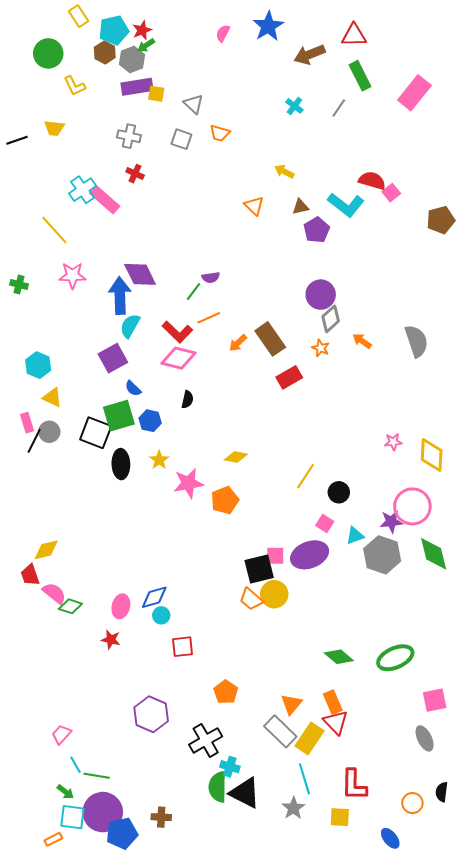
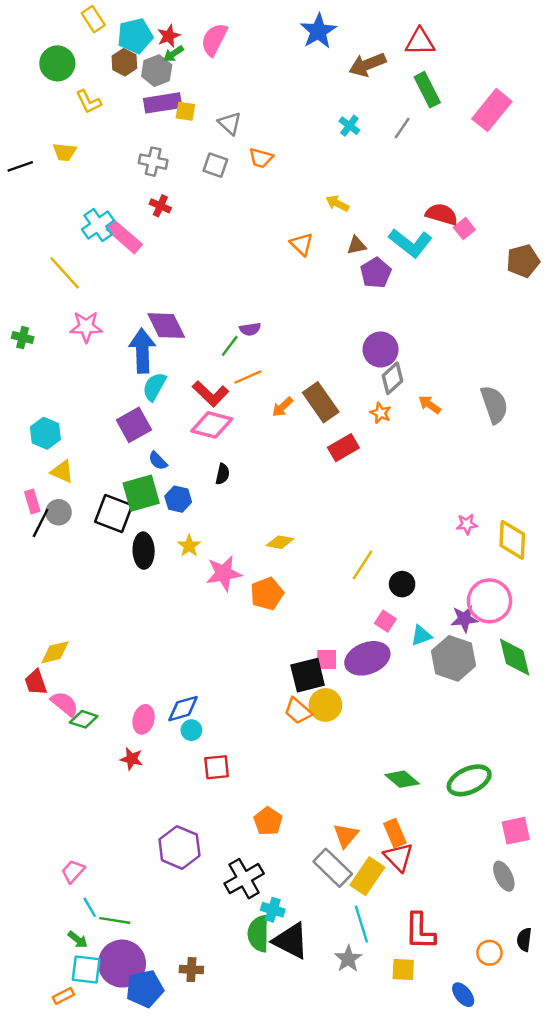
pink semicircle: (223, 33) -> (214, 39), moved, size x1.6

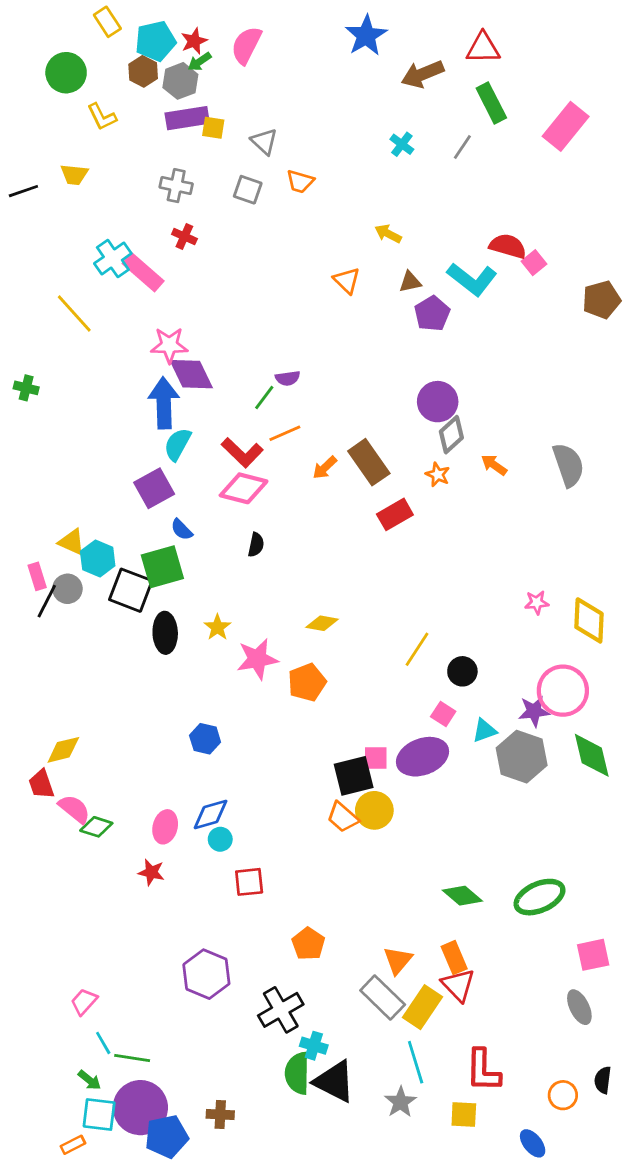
pink star: (86, 327) -> (169, 345), moved
cyan hexagon: (45, 433) -> (98, 558), moved
blue hexagon: (178, 499) -> (205, 739), moved

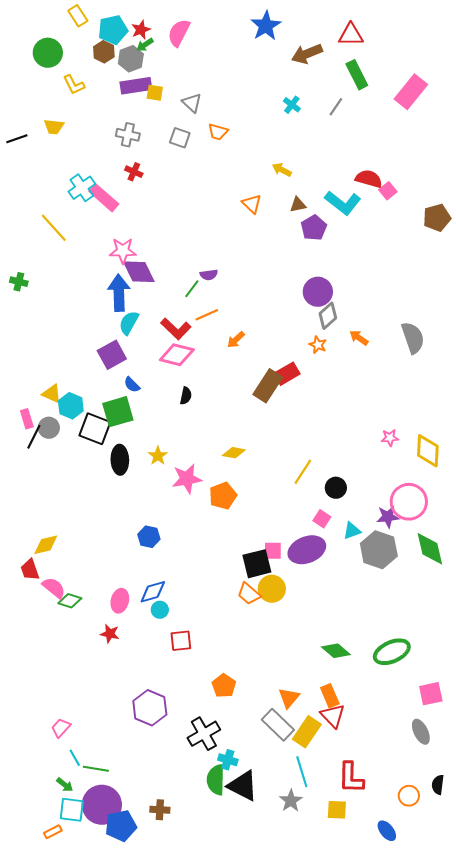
brown rectangle: (369, 462) -> (268, 386), moved, turned 68

